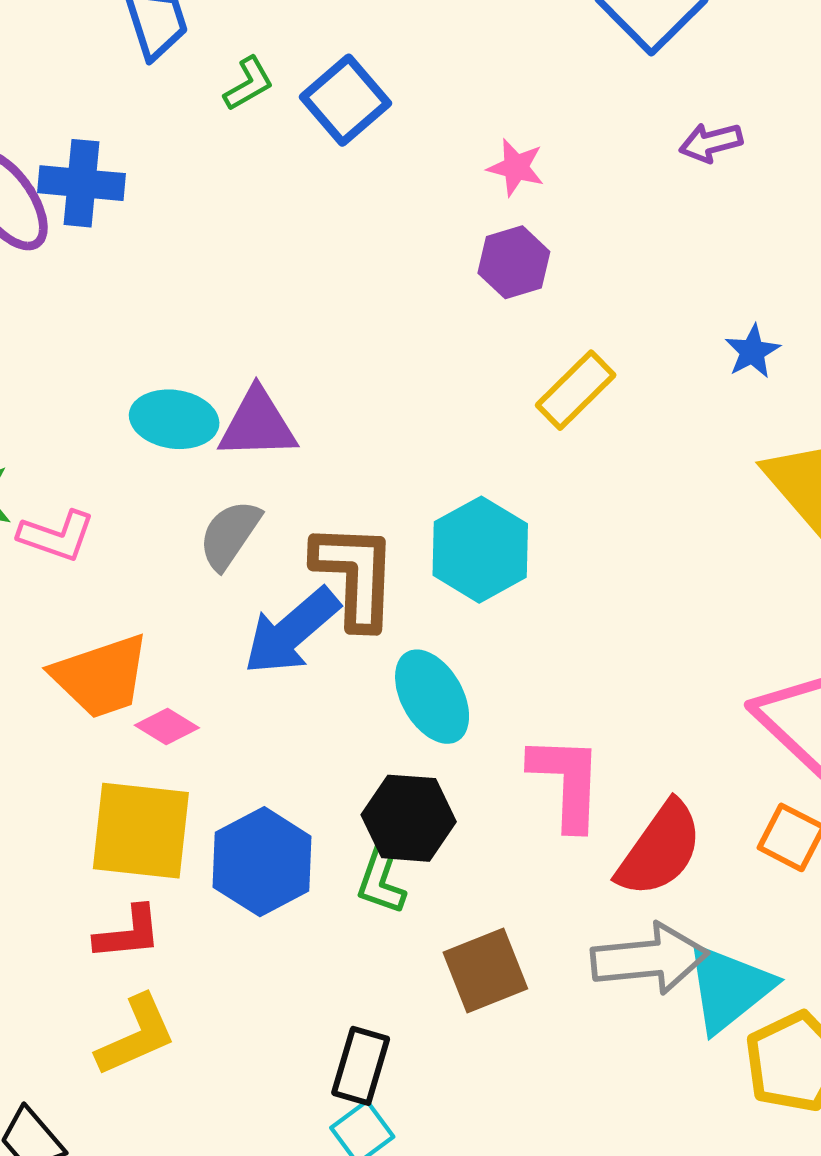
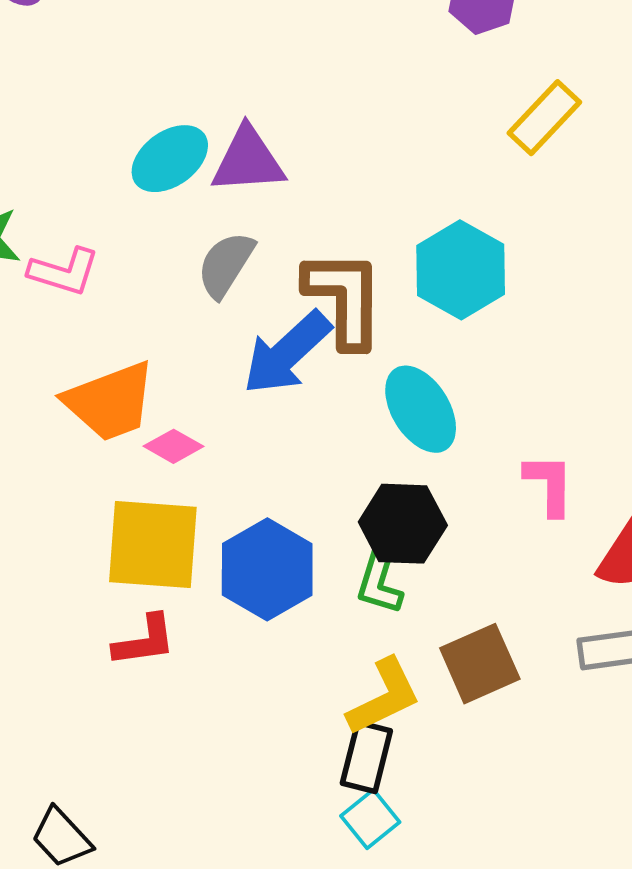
cyan ellipse: (174, 419) -> (170, 159), turned -42
pink L-shape: (566, 782) -> (549, 484), size x0.7
yellow L-shape: (136, 1036) -> (384, 697), moved

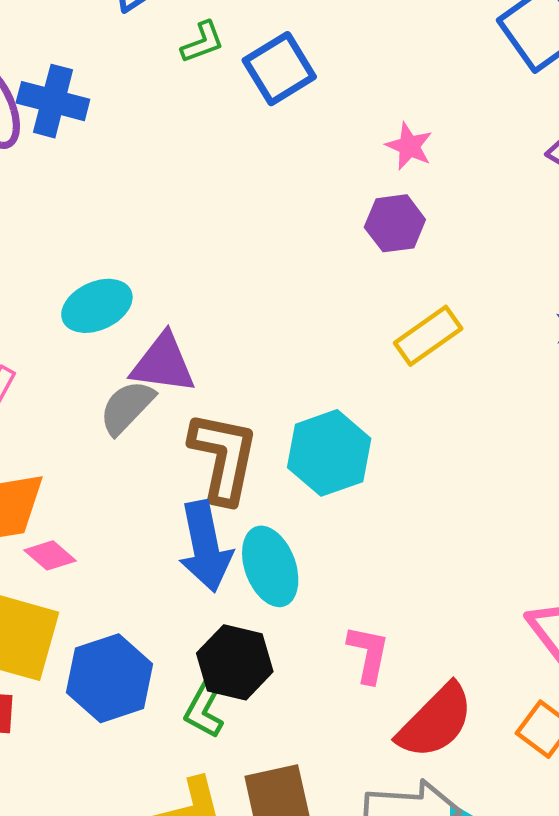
purple triangle: (248, 160) -> (163, 363), moved
blue arrow: (287, 353) -> (205, 546), moved, turned -70

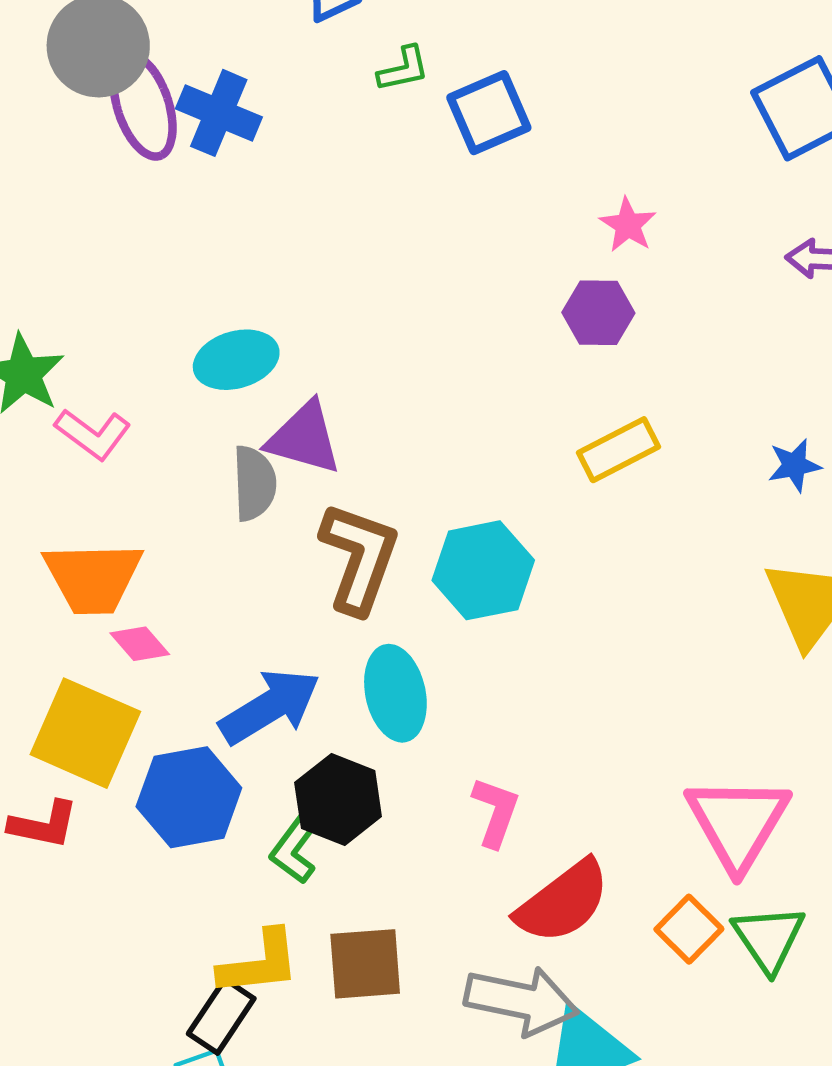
gray semicircle: (127, 407) -> (254, 483), turned 126
blue arrow: (205, 546) -> (270, 707), moved, turned -118

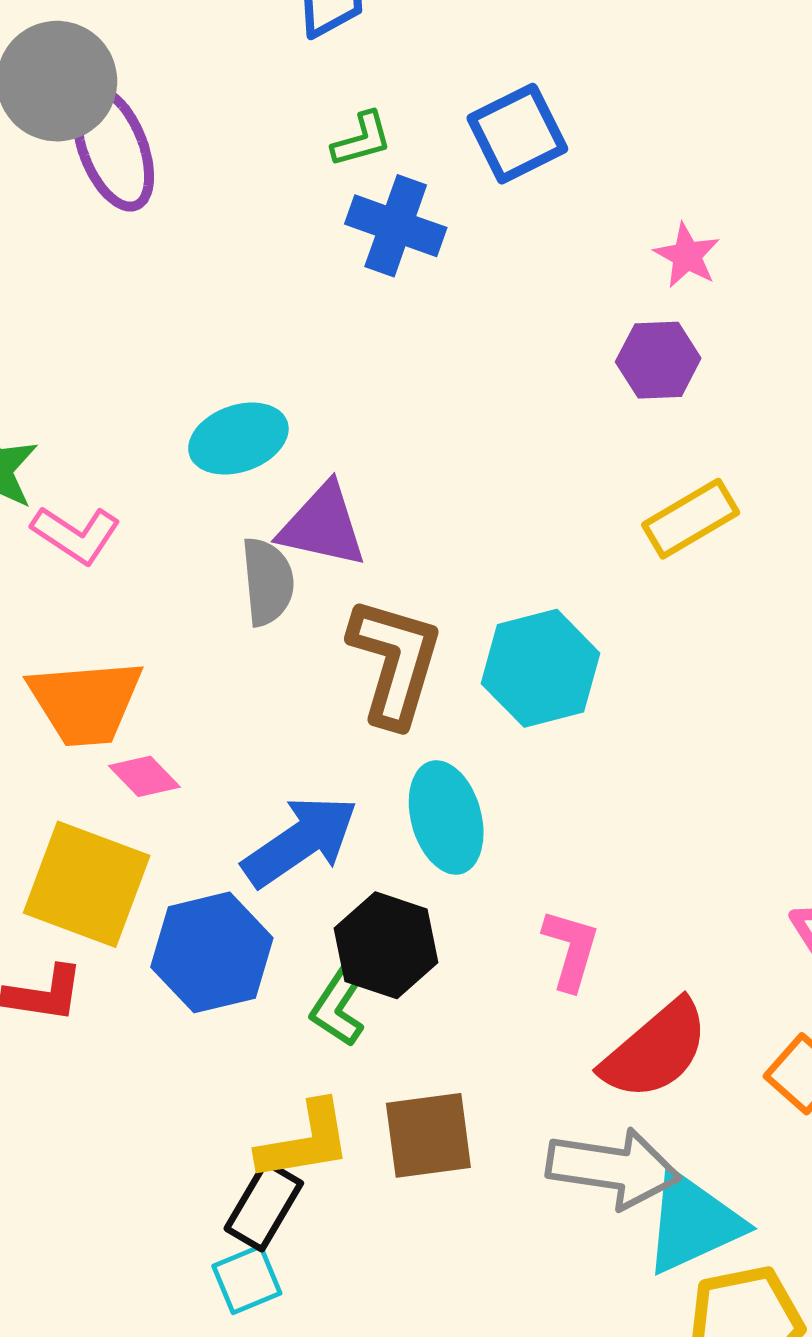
green L-shape: (403, 69) -> (362, 139), moved
blue cross: (219, 113) -> (396, 226), moved

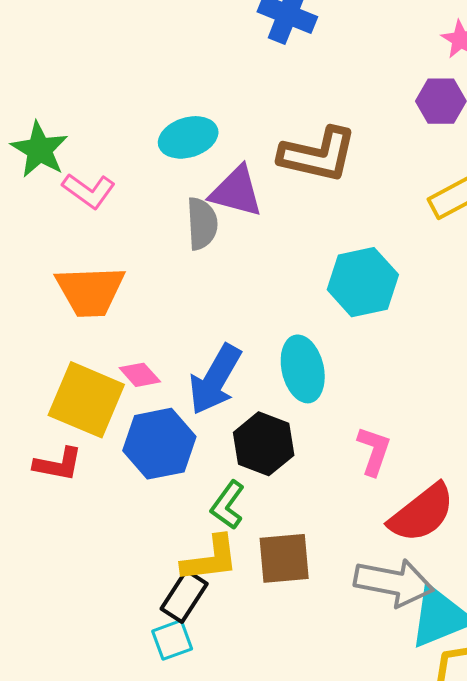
brown L-shape: (395, 662) -> (318, 155), moved, turned 84
pink diamond: (144, 776) -> (140, 375), moved
blue arrow: (300, 841) -> (215, 379), turned 152
green L-shape: (339, 1006) -> (228, 505), moved

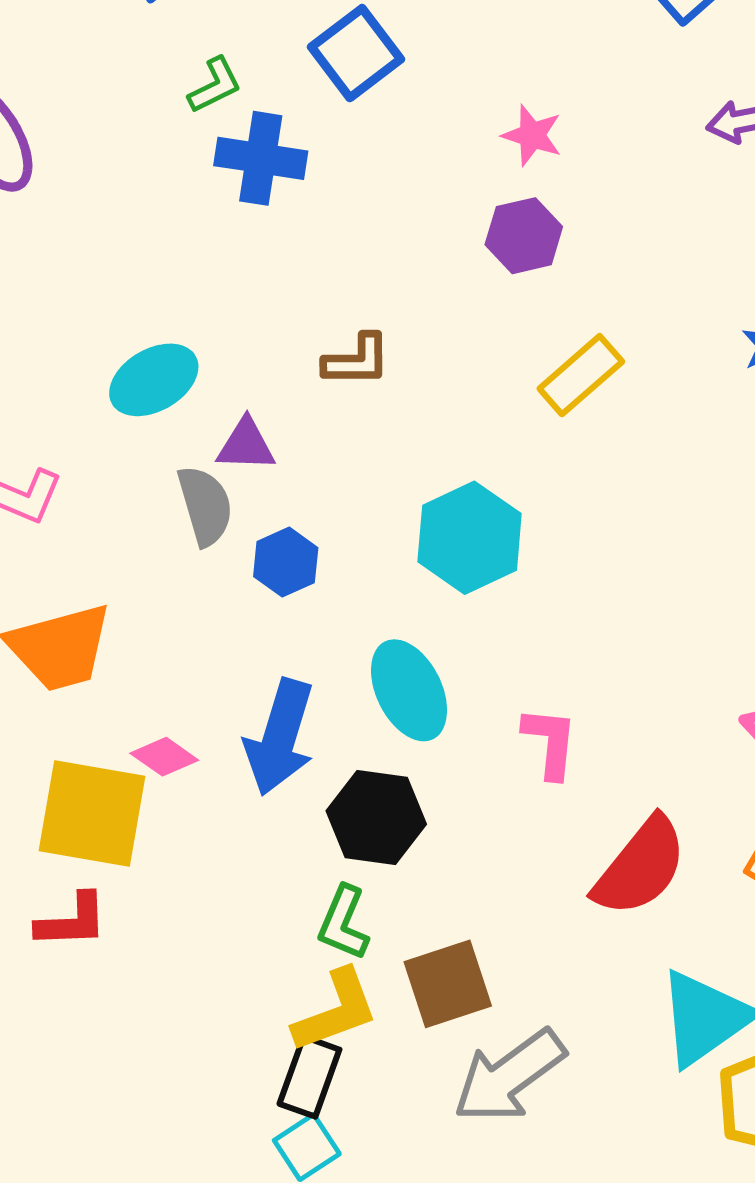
brown L-shape: (318, 155) -> (357, 360), size x0.6
purple triangle: (236, 192) -> (246, 445), size x0.7
blue hexagon: (159, 444) -> (286, 562), moved, size x0.6
pink L-shape: (374, 451) -> (550, 742), moved
gray arrow: (394, 583) -> (509, 1076), moved, turned 146

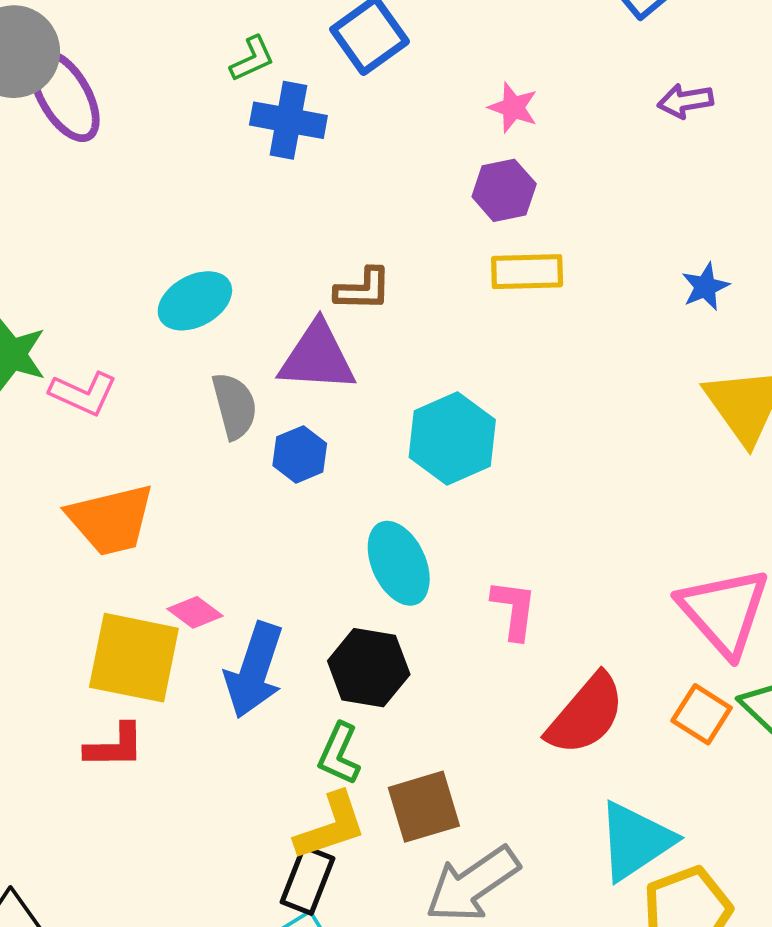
yellow rectangle: (581, 375) -> (527, 272), moved, turned 38
purple triangle: (246, 445) -> (317, 357), moved, size x1.6
blue arrow: (280, 737) -> (254, 670), moved

